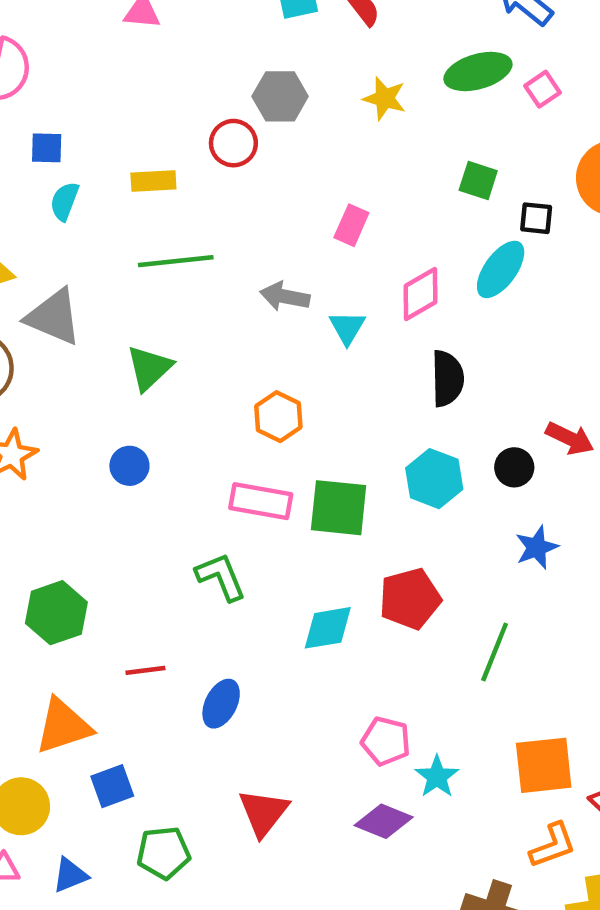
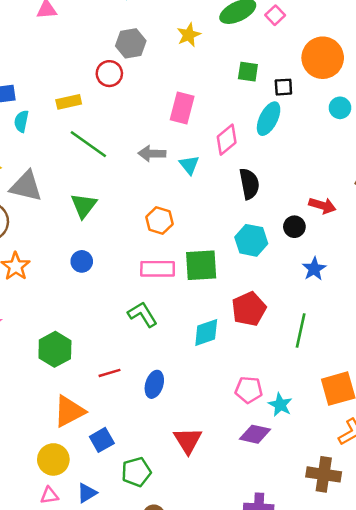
yellow star: (385, 98) -> (189, 35), turned -30
pink rectangle: (351, 225) -> (182, 108), size x1.4
green line: (176, 261) -> (88, 144), turned 51

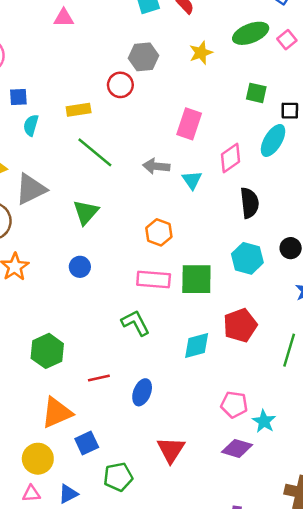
gray triangle: (26, 186) -> (31, 189), turned -44

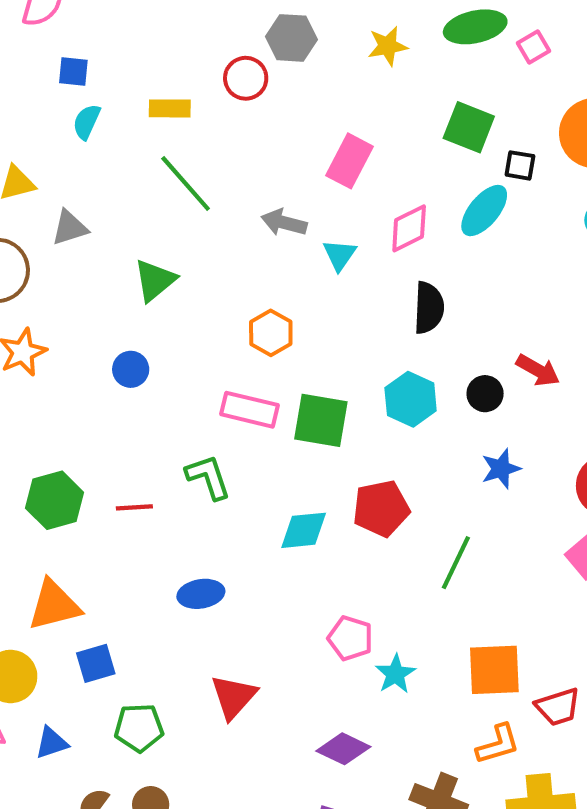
green square: (256, 93) -> (469, 127), size x1.4
gray triangle: (31, 189) -> (70, 228), size x0.7
red line: (99, 378) -> (134, 507), moved
blue ellipse: (142, 392) -> (201, 594), turned 50
purple diamond: (237, 448) -> (343, 749), moved

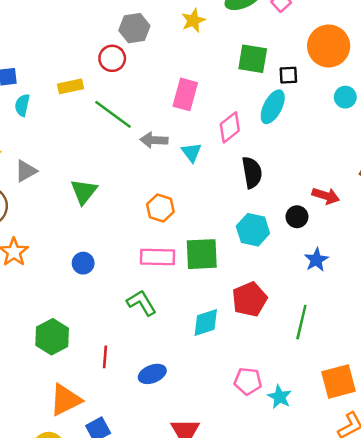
green line: (186, 183) -> (113, 114), moved
blue circle: (131, 369) -> (83, 263), moved
red line: (134, 507) -> (105, 357), moved, turned -70

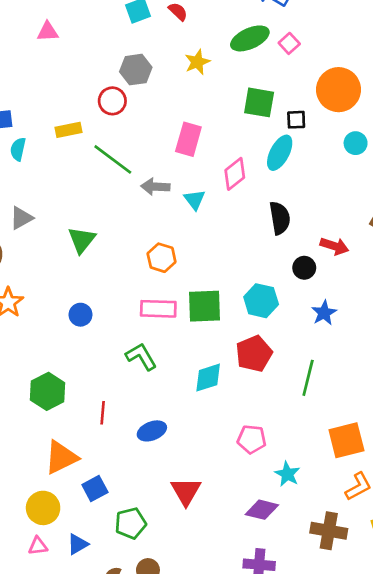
black semicircle: (252, 172) -> (280, 218), moved
cyan hexagon: (253, 230) -> (261, 301), moved
cyan star: (280, 397) -> (287, 474), moved

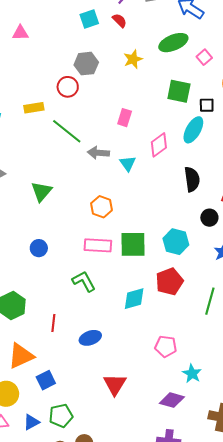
pink square: (289, 43) -> (204, 57), moved
pink rectangle: (188, 139) -> (125, 118), size x0.7
green pentagon: (131, 523) -> (61, 416), moved

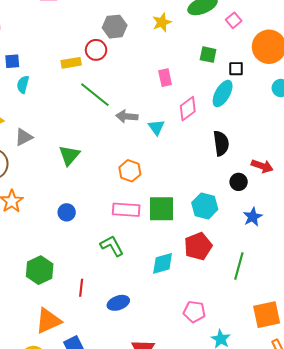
green square: (179, 91) -> (208, 55), size x0.7
yellow rectangle: (34, 108) -> (71, 63), moved
pink rectangle: (125, 118) -> (165, 78), moved, turned -30

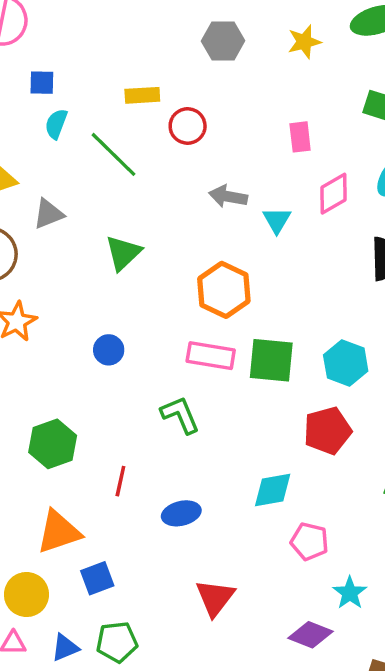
red circle: (96, 50) -> (188, 126), moved
green line: (95, 95) -> (114, 154), moved
orange hexagon: (130, 171) -> (224, 290), size x1.4
cyan diamond: (163, 263) -> (273, 490), moved

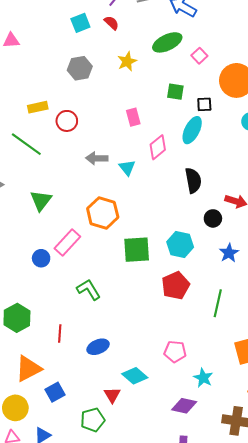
pink rectangle: (211, 356) -> (67, 243), moved, turned -48
cyan diamond: (273, 490) -> (135, 376), moved, turned 60
red triangle: (215, 598) -> (112, 395), moved, size x0.7
green pentagon: (117, 642) -> (93, 420), moved

